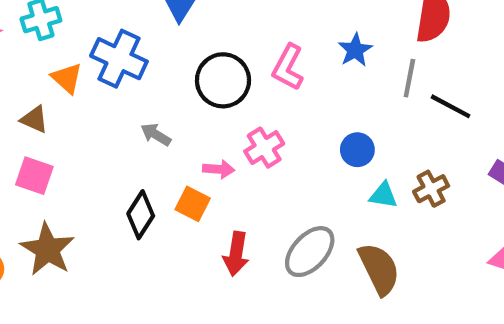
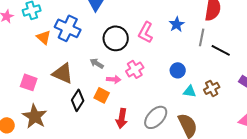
brown triangle: (34, 119) -> (63, 73), moved, size x1.6
gray arrow: (156, 135) -> (97, 63), moved

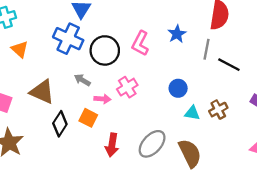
blue cross: (68, 28) -> (68, 39), moved

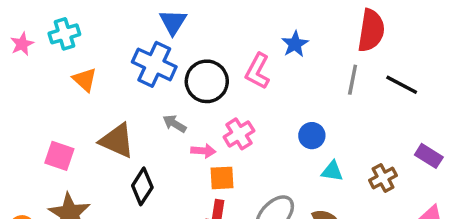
blue star: (177, 34) -> (295, 44), moved
black line: (229, 65) -> (402, 85), moved
brown cross: (218, 110) -> (383, 178), moved
orange square: (88, 118) -> (222, 178), moved, turned -30

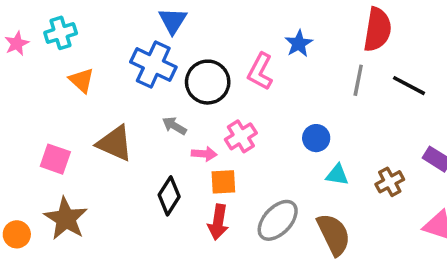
black diamond: (142, 186) -> (169, 196), moved

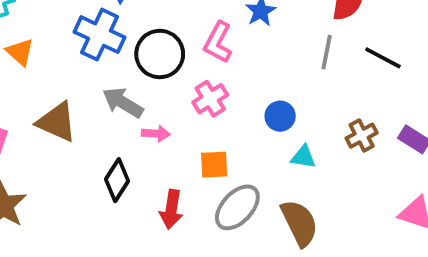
gray arrow: (174, 126) -> (123, 103), size x1.5
pink cross: (241, 136) -> (210, 99), moved
orange square: (223, 182) -> (214, 165), moved
brown cross: (390, 182) -> (362, 136), moved

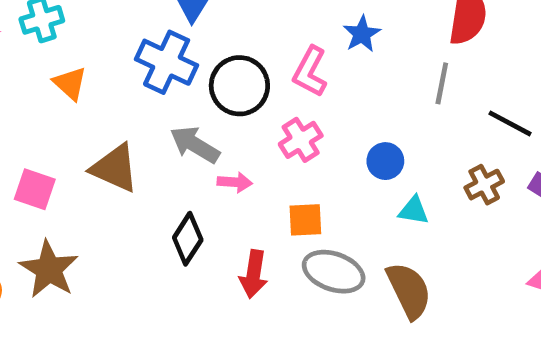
black line: (383, 58) -> (510, 123), moved
gray ellipse: (237, 207) -> (334, 272), turned 66

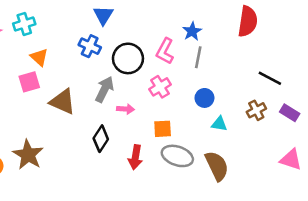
blue cross: (167, 62) -> (90, 46), size x0.7
gray line: (442, 83) -> (198, 57), moved
gray arrow: (195, 145) -> (105, 89), turned 85
pink square: (35, 189) -> (29, 82), moved, turned -35

